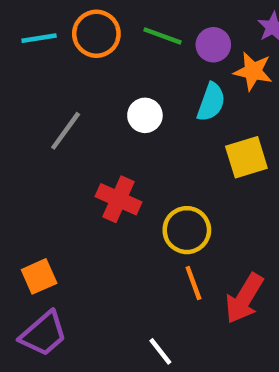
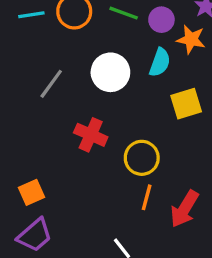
white circle: (145, 115) -> (110, 72), size x1.5
orange line: (193, 283) -> (147, 197), turned 35

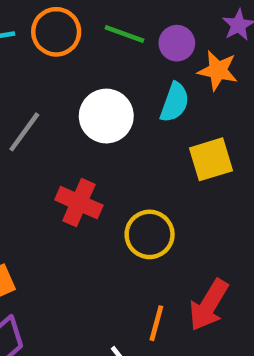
orange line: (147, 197) -> (156, 323), moved

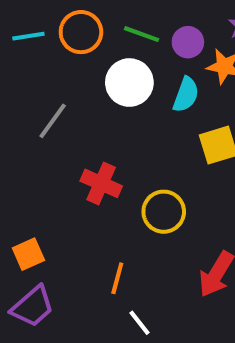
white circle: (106, 116) -> (129, 83), moved
orange line: (156, 323) -> (117, 278), moved

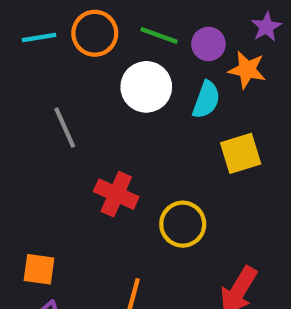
gray line: (53, 121) -> (65, 128), turned -60
orange square: (28, 254) -> (39, 269), turned 32

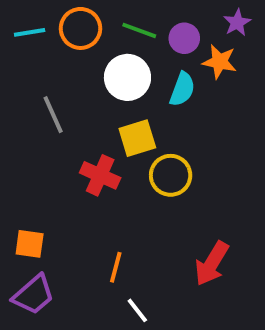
yellow square: (241, 153) -> (137, 138), moved
yellow circle: (183, 224) -> (171, 175), moved

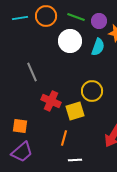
gray line: (53, 115) -> (32, 72), moved
yellow square: (137, 138) -> (75, 111), moved
red cross: (100, 175) -> (51, 101), moved
white line: (137, 310) -> (75, 160), turned -56

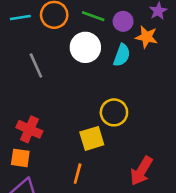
gray line: (32, 72) -> (36, 66), moved
red cross: (51, 101) -> (29, 129), moved

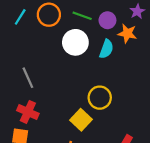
cyan line: (20, 17) -> (20, 17), turned -49
gray line: (36, 66) -> (28, 78), moved
yellow square: (92, 138) -> (81, 120), turned -30

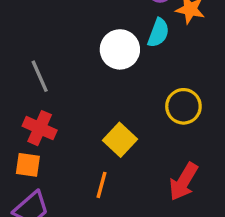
white circle: (75, 42) -> (120, 49), moved
yellow circle: (100, 98) -> (183, 106), moved

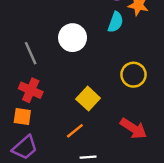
white circle: (120, 49) -> (73, 38), moved
red arrow: (183, 182) -> (133, 128), turned -88
orange line: (101, 185) -> (75, 131), turned 36

